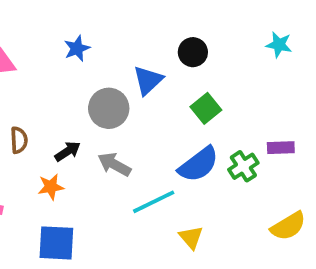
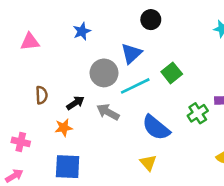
black circle: (193, 52) -> (151, 20), moved
blue semicircle: (198, 164) -> (156, 128), moved, turned 76
cyan line: (154, 202) -> (135, 86), moved
yellow triangle: (191, 237) -> (148, 163), moved

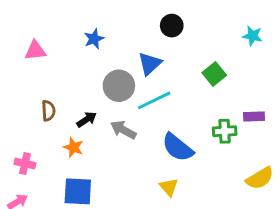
green square: (172, 73) -> (214, 74), moved
green cross: (198, 113) -> (225, 131), turned 30
orange star: (64, 128) -> (73, 147), turned 30

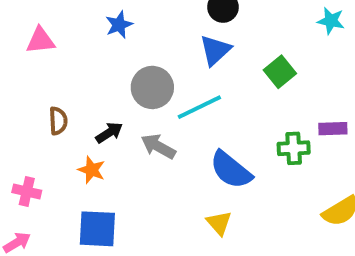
blue triangle: (150, 64) -> (215, 50), moved

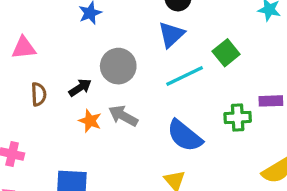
pink triangle: (41, 40) -> (24, 48), moved
cyan line: (199, 107) -> (185, 76), moved
black arrow: (109, 133) -> (80, 88), moved
orange star: (92, 170) -> (90, 121), moved

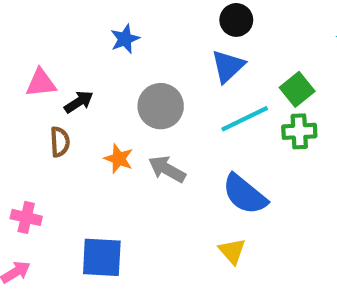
black arrow: (80, 88) -> (79, 102), moved
green cross: (238, 117) -> (299, 131), moved
orange star: (90, 121) -> (119, 159), moved

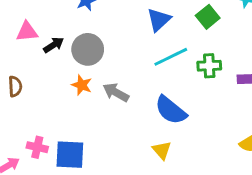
green square: (297, 89) -> (208, 17), moved
gray circle: (161, 106) -> (88, 49), moved
brown semicircle: (60, 142) -> (15, 86), moved
pink cross: (26, 217) -> (37, 147), moved

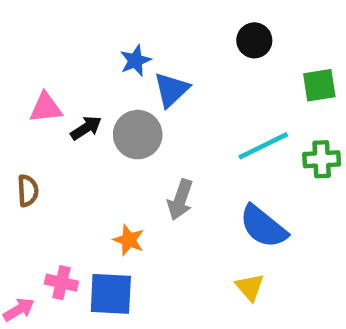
green square: (208, 17) -> (319, 85), turned 30
blue triangle: (159, 20) -> (171, 90), moved
orange star: (82, 85) -> (129, 240), moved
gray arrow: (116, 92) -> (180, 200), turned -100

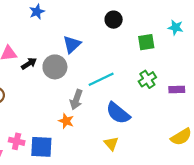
blue star: (135, 61) -> (37, 12), moved
cyan line: (263, 146) -> (101, 79), moved
green cross: (322, 159) -> (147, 79), turned -30
orange star: (129, 240) -> (66, 121), moved

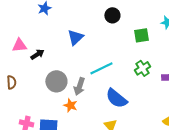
gray circle: (55, 67) -> (56, 81), moved

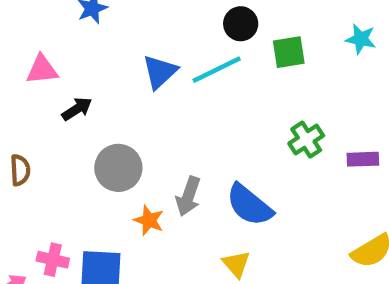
green square: (141, 35) -> (289, 52), moved
pink triangle: (19, 45) -> (42, 70), moved
cyan line: (101, 68) -> (217, 70), moved
gray arrow: (79, 86) -> (188, 196), moved

